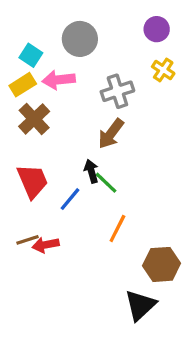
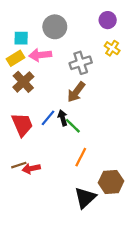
cyan square: (31, 55) -> (21, 38), turned -32
blue line: (70, 199) -> (48, 118), moved
black triangle: (140, 305) -> (85, 198), moved

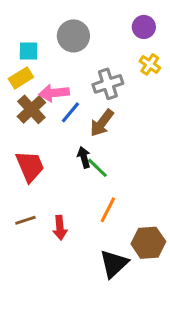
pink arrow: (40, 55) -> (54, 93), moved
blue line: (48, 118) -> (70, 112), moved
red arrow: (31, 168) -> (60, 228), moved, turned -84

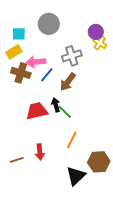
purple circle: (144, 27) -> (96, 32), moved
brown cross: (31, 109) -> (21, 73), turned -30
red trapezoid: (30, 166) -> (37, 111), moved, turned -80
brown line: (25, 220) -> (17, 160), moved

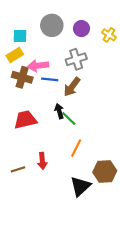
purple circle: (96, 32) -> (81, 29), moved
yellow cross: (100, 43) -> (109, 35), moved
blue line: (47, 75) -> (50, 79), turned 56
red trapezoid: (37, 111) -> (25, 120), moved

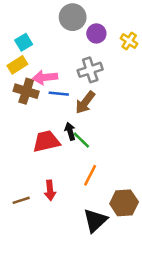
gray circle: (52, 25) -> (73, 17), moved
cyan square: (20, 36) -> (24, 42), turned -32
red trapezoid: (25, 120) -> (46, 141), moved

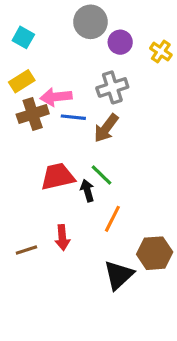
cyan square: (24, 42) -> (23, 37), moved, turned -30
brown cross: (26, 91) -> (33, 114), turned -35
black arrow: (70, 131) -> (87, 191), moved

